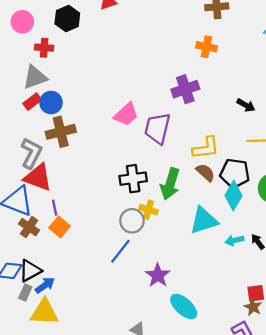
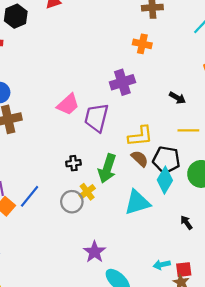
black cross: (133, 179) -> (73, 163), size x0.6
yellow cross: (148, 210) -> (87, 192), turned 35
cyan arrow: (234, 240) -> (162, 265), moved
blue line: (120, 251) -> (30, 196), moved

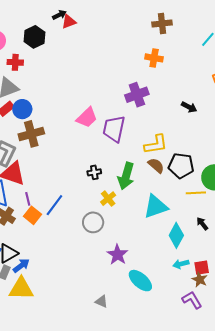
yellow line: (188, 130) -> (196, 193), moved
cyan diamond: (165, 180) -> (176, 235), moved
gray circle: (72, 202) -> (93, 222), moved

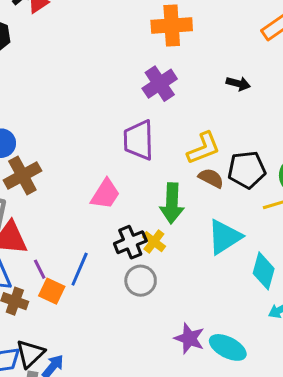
orange cross: (154, 58) -> (172, 26), size x1.5
pink trapezoid: (87, 118) -> (105, 194), moved
black cross: (94, 172) -> (130, 242), moved, size x1.5
purple star: (117, 255) -> (189, 338), moved

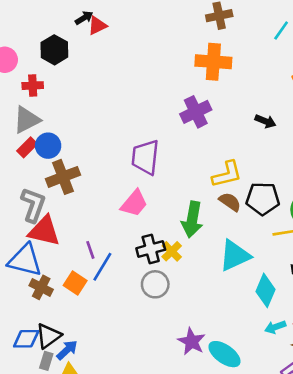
purple trapezoid: (139, 140) -> (145, 157), moved
purple line: (40, 269) -> (90, 250), moved

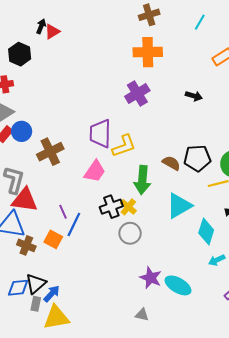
black arrow: (84, 18) -> (41, 26), turned -32
yellow L-shape: (227, 174) -> (124, 146), moved
brown cross: (63, 177) -> (50, 152), moved
gray circle: (155, 284) -> (130, 233), moved

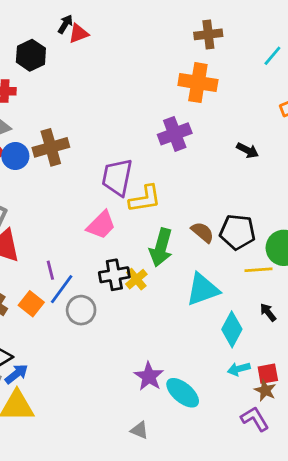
brown cross: (50, 152) -> (51, 147), moved
gray circle: (130, 233) -> (81, 310), moved
gray triangle: (142, 315) -> (139, 430), moved

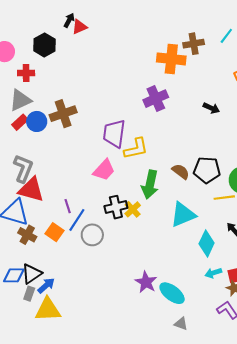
brown cross: (208, 34) -> (194, 44), moved
gray triangle: (139, 430) -> (181, 324), moved

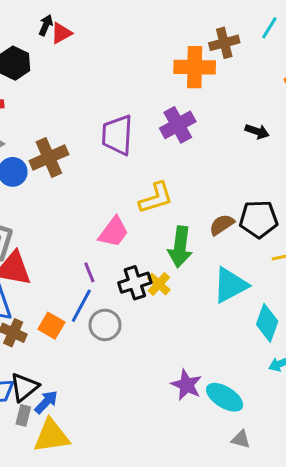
purple trapezoid: (114, 133) -> (117, 135), moved
brown semicircle: (181, 172) -> (222, 225), turned -66
purple line: (68, 206) -> (89, 272), moved

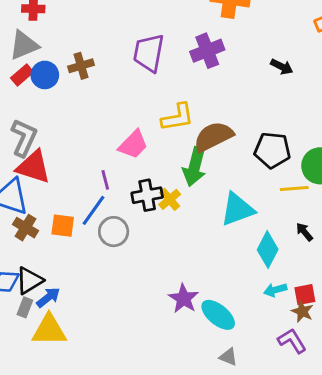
brown cross: (49, 158) -> (81, 66), size x0.7
brown semicircle: (222, 225) -> (213, 137), moved, size x1.6
orange square: (51, 326) -> (63, 226), turned -30

